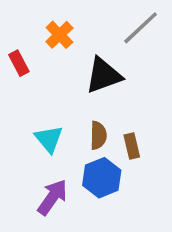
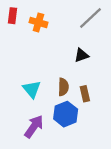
orange cross: (59, 35) -> (38, 22), turned -30
red rectangle: (19, 63) -> (12, 16), moved, turned 35
black triangle: (104, 75) -> (81, 55), moved, size x0.6

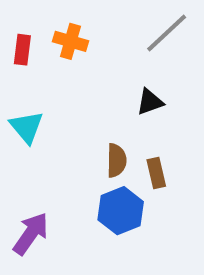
red rectangle: (12, 16) -> (22, 50), moved
cyan triangle: (32, 89) -> (27, 127), moved
purple arrow: (34, 127) -> (31, 234), moved

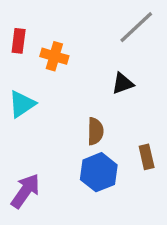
orange cross: (70, 41) -> (54, 56), moved
cyan triangle: (27, 127) -> (22, 104), turned 36
brown rectangle: (156, 173) -> (147, 157), moved

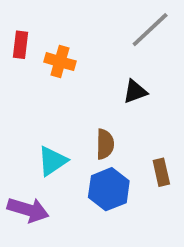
cyan triangle: (22, 104) -> (52, 161), moved
purple arrow: (25, 191) -> (28, 210), turned 72

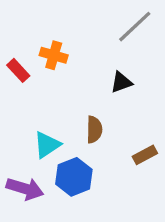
red rectangle: (21, 45) -> (18, 70), moved, turned -50
brown rectangle: (161, 172) -> (145, 155), turned 75
blue hexagon: (109, 189) -> (74, 177), moved

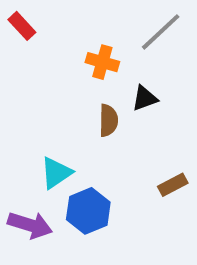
orange cross: (54, 55) -> (102, 62), moved
red rectangle: (18, 70) -> (22, 26), moved
brown semicircle: (94, 130) -> (108, 120), moved

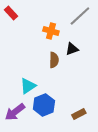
brown rectangle: (173, 185) -> (79, 114), moved
purple arrow: (30, 225) -> (15, 112), turned 125

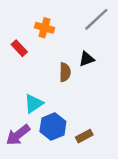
red rectangle: (11, 13) -> (19, 48), moved
orange cross: (51, 31) -> (44, 28), moved
brown rectangle: (79, 114) -> (84, 136), moved

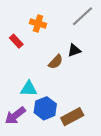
brown semicircle: (65, 72) -> (56, 62), turned 42
cyan triangle: (34, 104) -> (29, 89), turned 36
brown rectangle: (84, 136) -> (72, 117), size x1.5

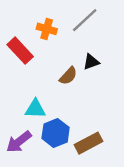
gray line: (83, 16) -> (85, 20), moved
red rectangle: (16, 41) -> (20, 51), size x1.5

